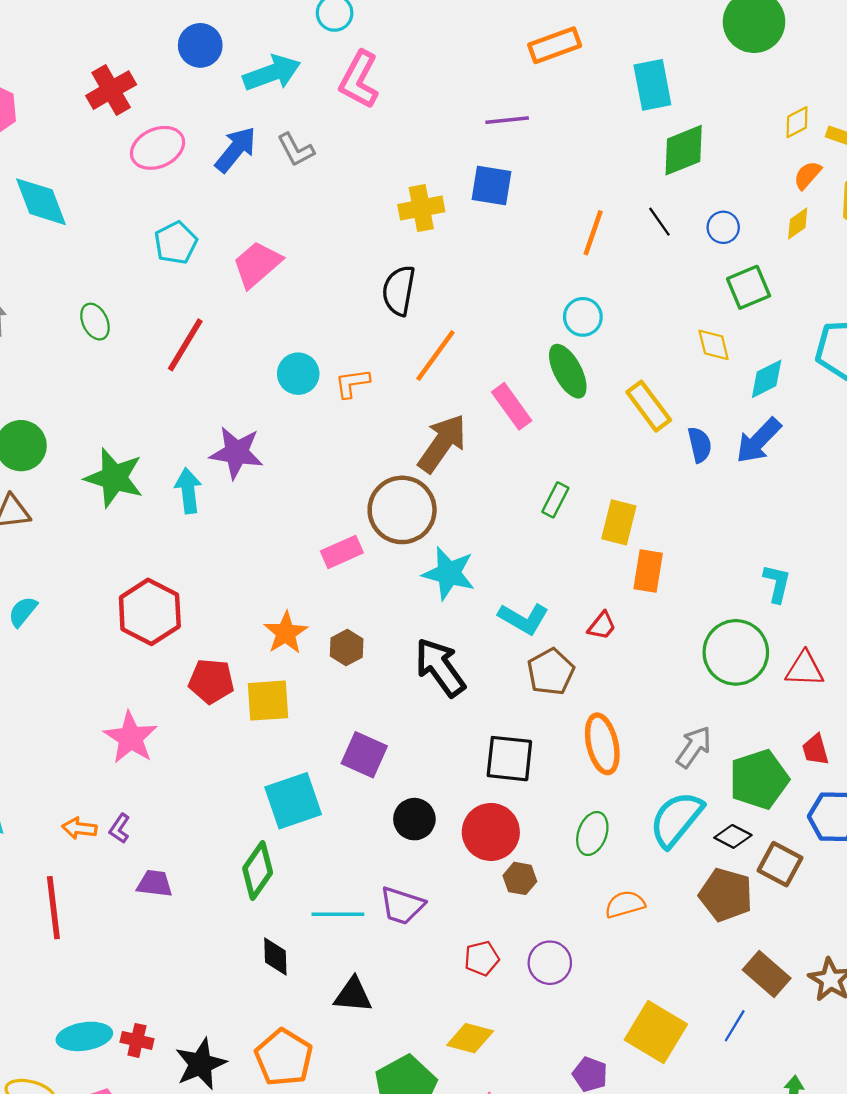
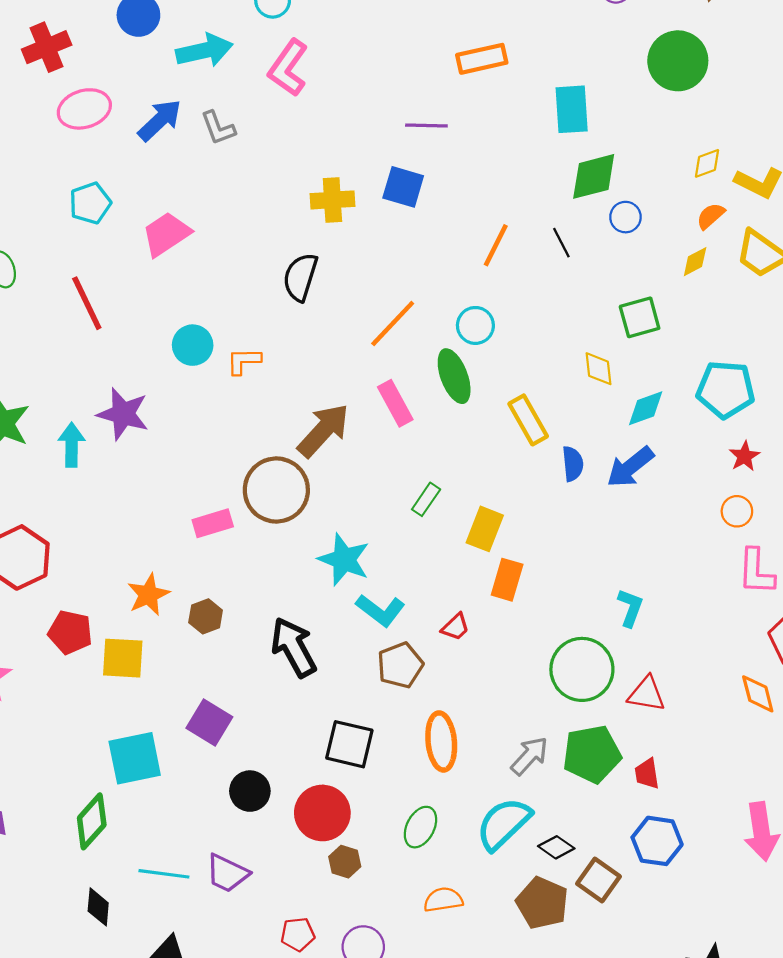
blue circle: (723, 227) -> (625, 217), moved
red line: (185, 345) -> (87, 303), turned -64
orange line: (435, 356) -> (393, 323), moved
cyan star: (449, 573) -> (344, 560), moved
green pentagon: (759, 779) -> (592, 754), moved

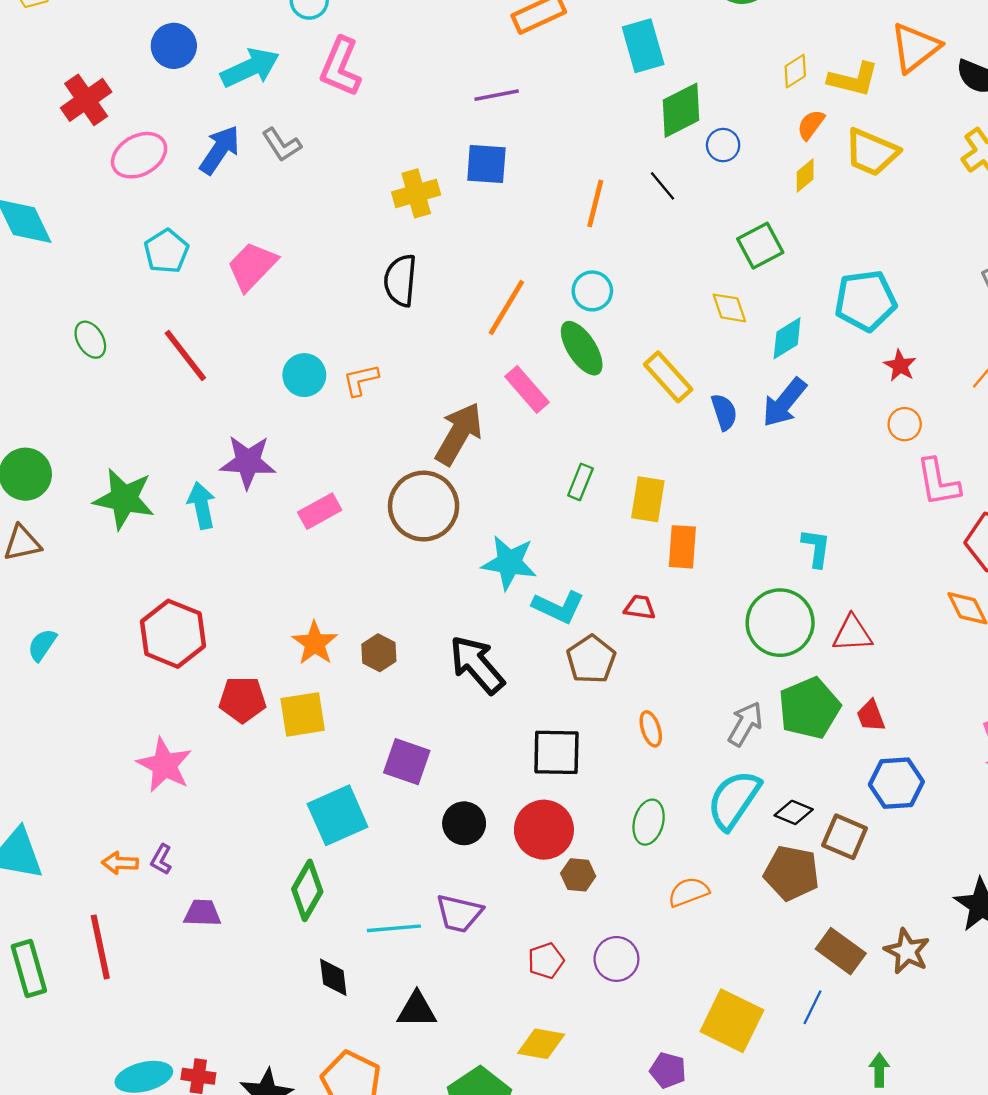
pink rectangle: (213, 523) -> (320, 511), moved
red trapezoid: (455, 627) -> (640, 607), turned -116
orange ellipse: (441, 741) -> (651, 729), size x0.6

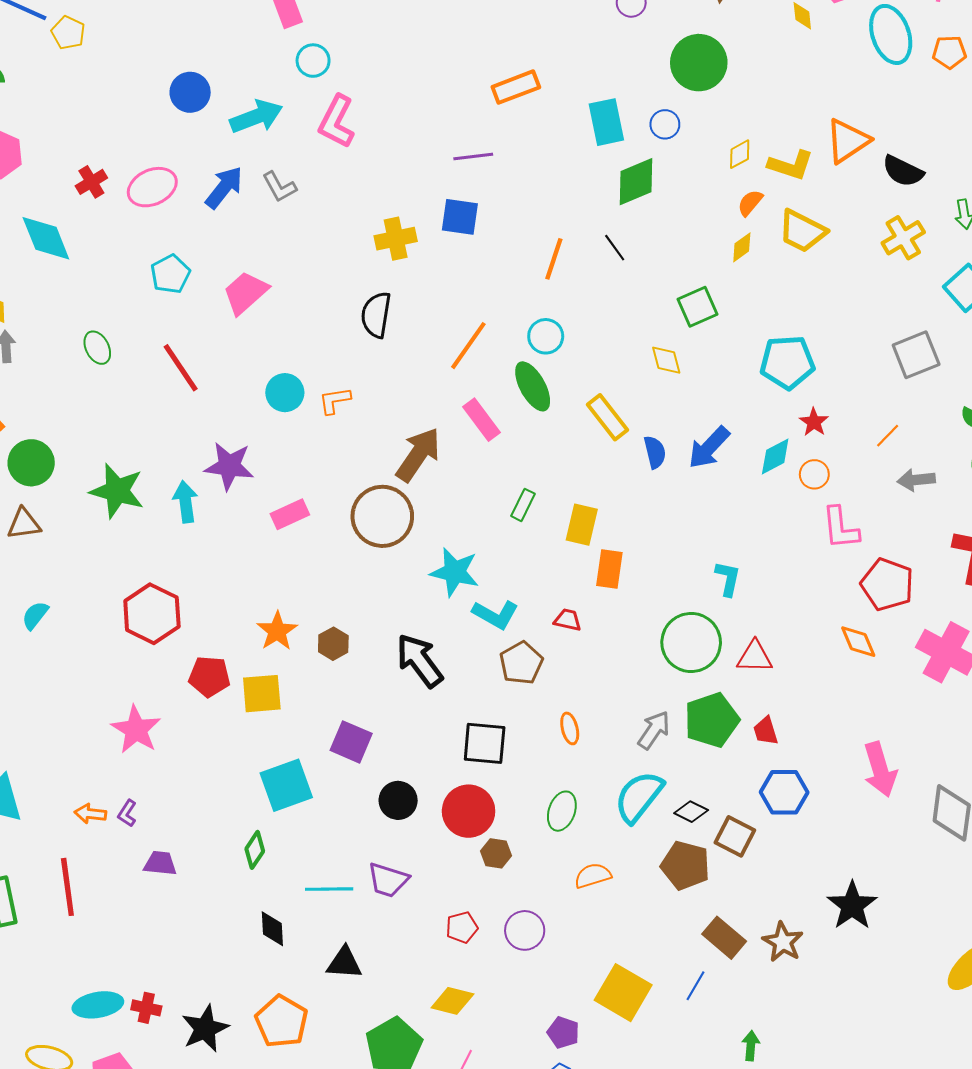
red cross: (86, 100) -> (91, 182), moved, size x0.7
blue circle: (723, 145) -> (665, 124), moved
cyan diamond: (787, 338) -> (775, 456), moved
green diamond: (307, 890) -> (255, 850), size x0.7

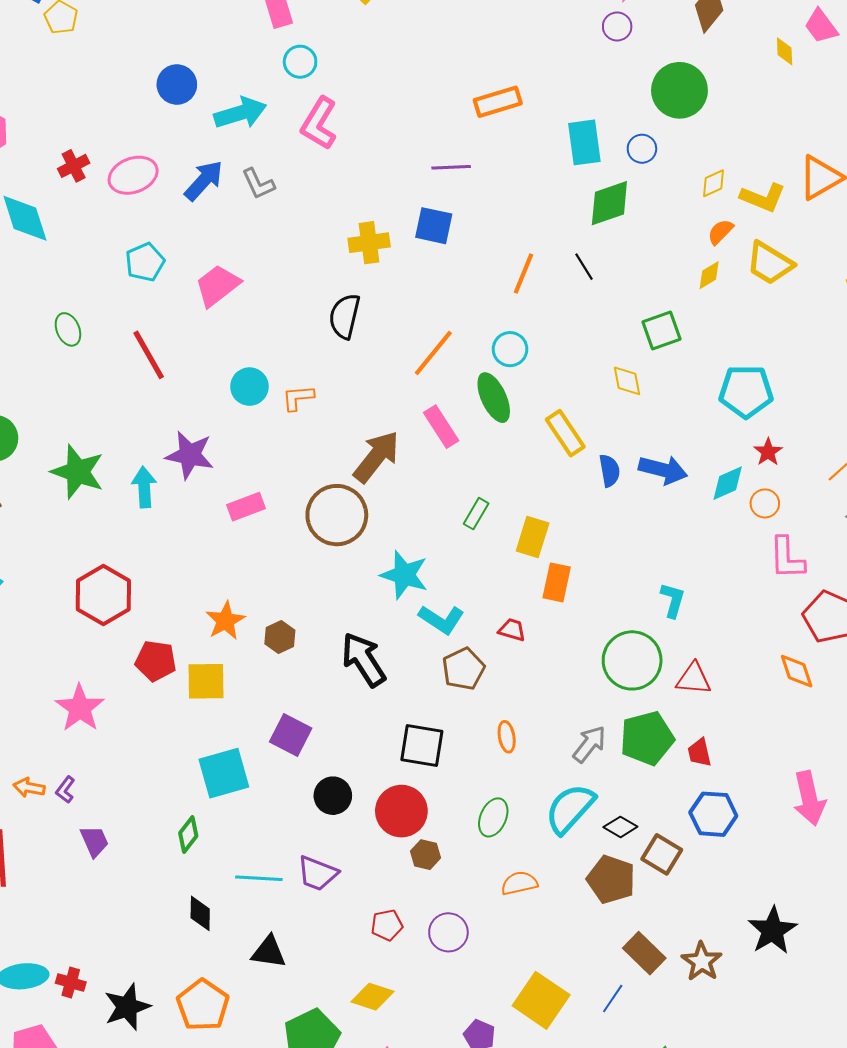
blue arrow: (709, 447) -> (663, 470), turned -123
purple trapezoid: (160, 863) -> (94, 841), turned 56

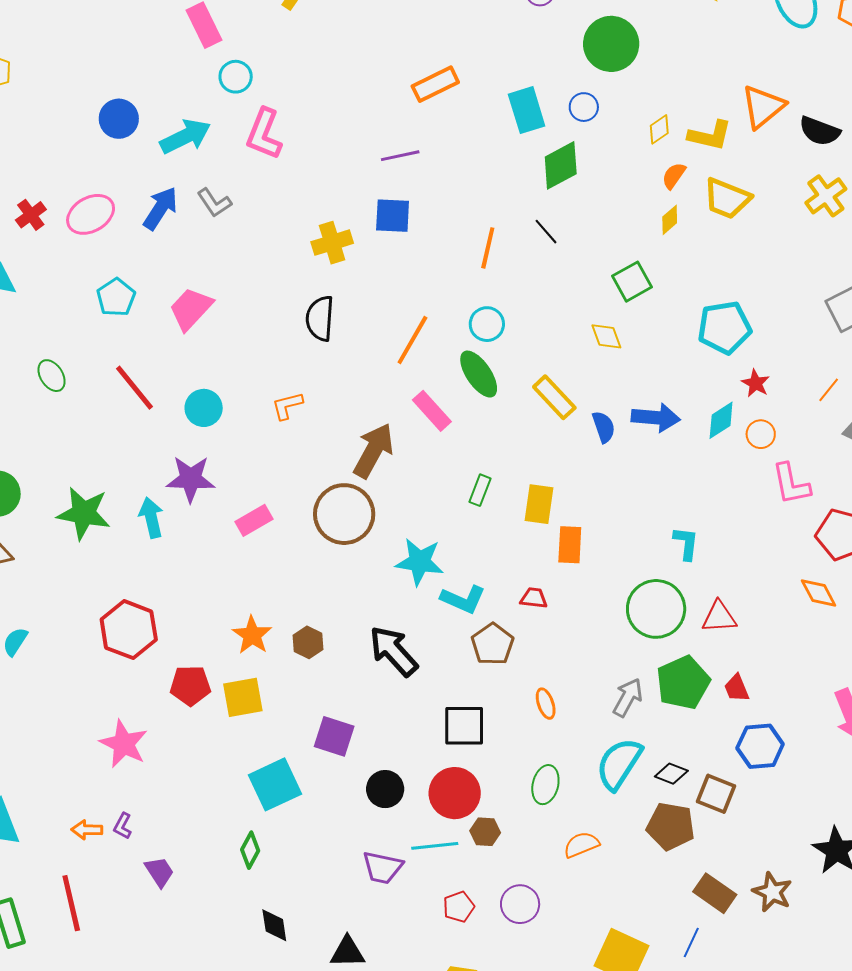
cyan circle: (249, 387) -> (204, 408), moved
cyan line: (259, 878) -> (435, 846), moved

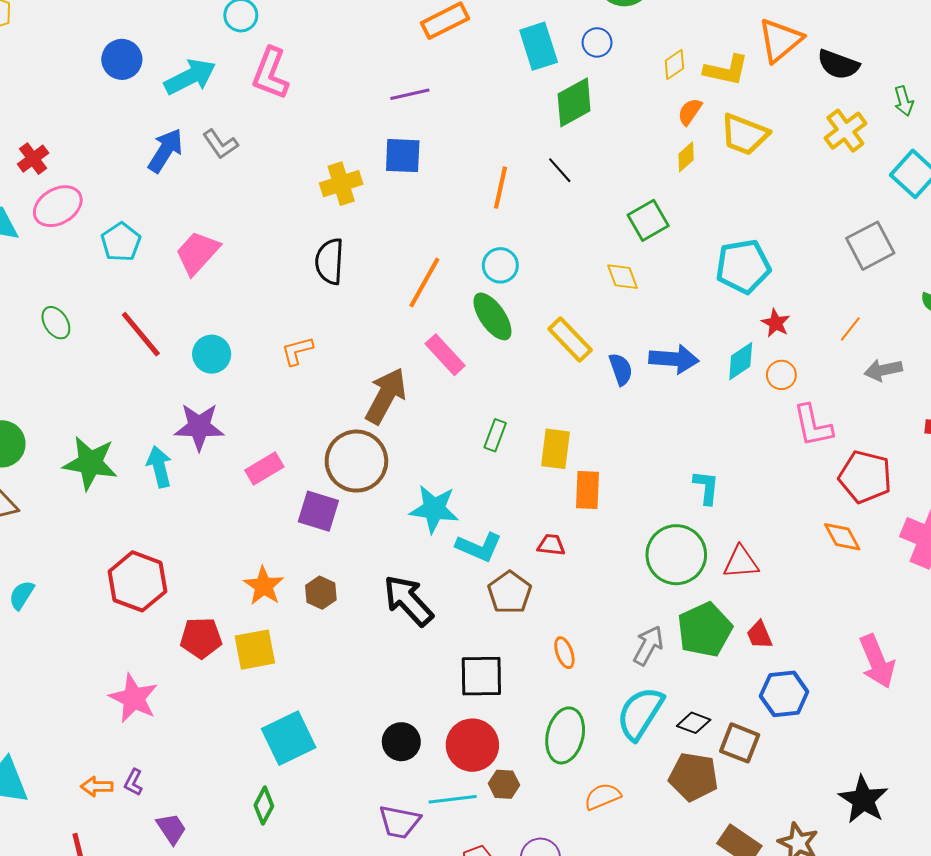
pink ellipse: (91, 214) -> (58, 206), moved
purple square: (334, 736) -> (318, 511), moved
green ellipse: (545, 785) -> (565, 735), size x1.4

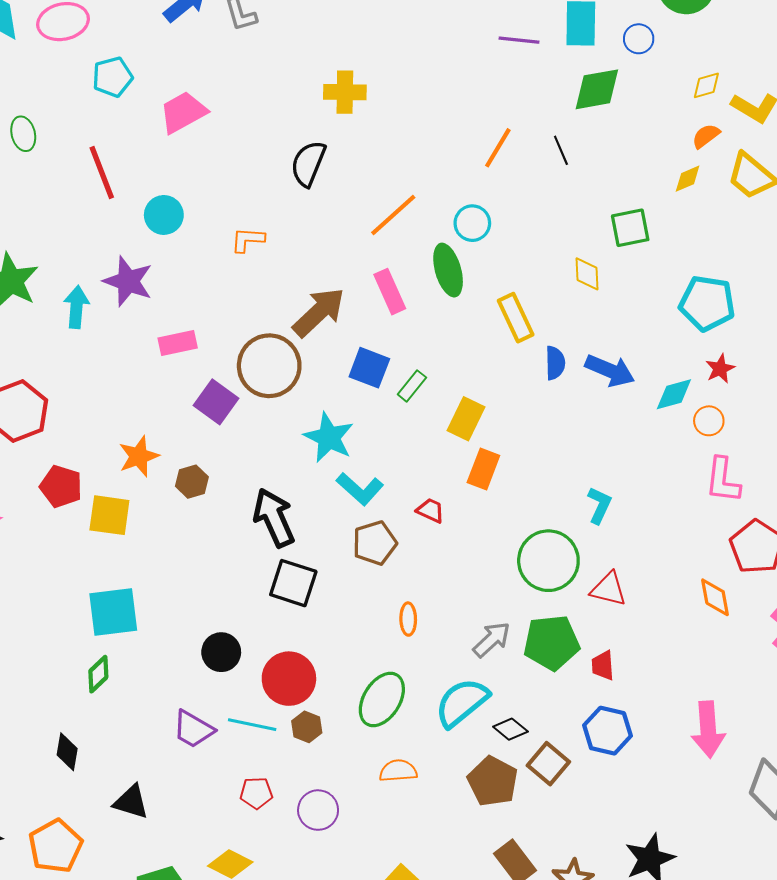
purple line: (410, 94) -> (519, 40), moved
blue square: (403, 156) -> (369, 368), moved
black square: (481, 676) -> (293, 583), moved
green diamond: (264, 806) -> (98, 674), moved

